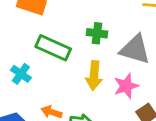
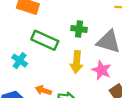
pink star: (126, 86) -> (102, 70), turned -30

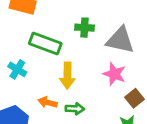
yellow arrow: (77, 62) -> (67, 76), moved

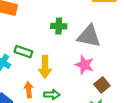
green rectangle: (45, 43) -> (23, 52), moved, size x0.7
orange arrow: (48, 102) -> (29, 90), turned 70

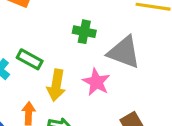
pink star: (84, 65) -> (96, 82), moved

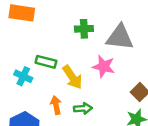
yellow arrow: (56, 85) -> (72, 77), turned -30

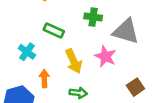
green rectangle: (46, 62) -> (54, 31), moved
orange arrow: (56, 105) -> (44, 79), moved

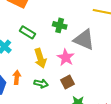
orange arrow: (44, 79) -> (17, 77), moved
brown square: (135, 87) -> (68, 82), moved

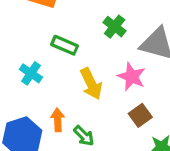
green cross: (60, 25) -> (115, 27), turned 32
green arrow: (41, 84) -> (84, 136), moved, turned 40

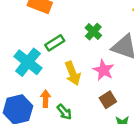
green rectangle: (65, 45) -> (55, 43), turned -60
cyan cross: (31, 73) -> (28, 62), size x1.6

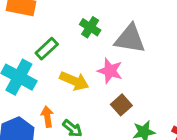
yellow arrow: (73, 73) -> (74, 81), turned -35

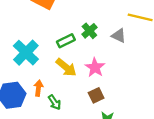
gray triangle: (130, 39) -> (119, 36), moved, size x0.6
green rectangle: (47, 49) -> (66, 41), moved

